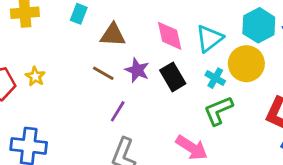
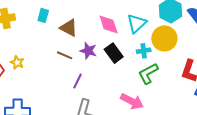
brown triangle: (113, 35) -> (69, 28), turned 30
cyan cross: (215, 78) -> (144, 51), turned -32

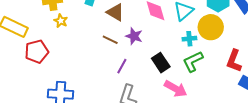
black rectangle: (114, 53) -> (161, 63), moved
yellow star: (17, 63) -> (61, 21), moved

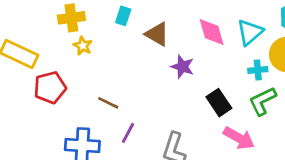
brown line: (110, 40) -> (108, 103), moved
purple line: (122, 66) -> (128, 133), moved

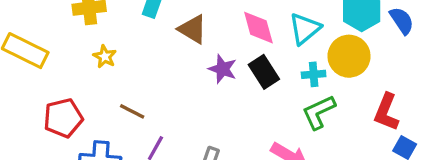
yellow star: (83, 46) -> (105, 57), moved
red pentagon: (50, 88) -> (63, 118), moved
black rectangle: (219, 103) -> (264, 72), moved

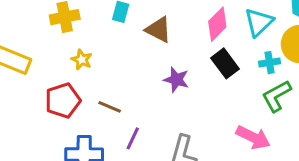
pink diamond: (258, 28) -> (217, 24), turned 64
purple star: (223, 69) -> (176, 80), moved
red pentagon: (63, 118) -> (63, 101), moved

